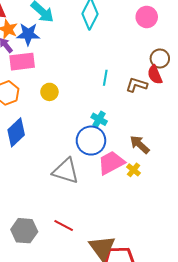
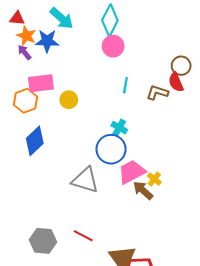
pink circle: (147, 17) -> (113, 46), moved
pink rectangle: (22, 62) -> (41, 83), moved
brown arrow: (140, 145) -> (143, 190), moved

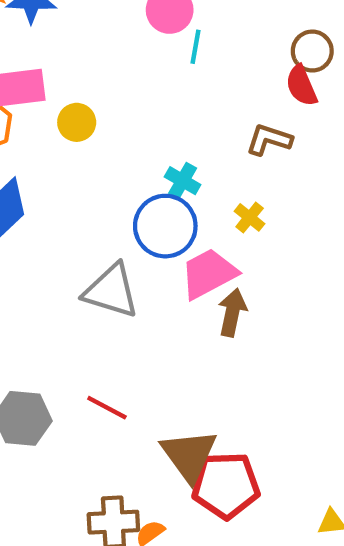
cyan line: (125, 85) -> (196, 47), moved
brown L-shape: (157, 92) -> (269, 140), moved
yellow cross: (154, 179) -> (250, 217), moved
brown arrow: (143, 190) -> (232, 313), turned 60

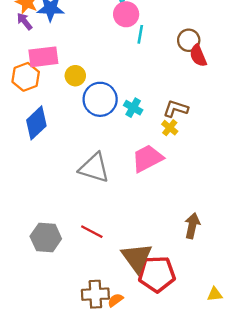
brown circle: (312, 51) -> (189, 40), moved
brown L-shape: (269, 140) -> (176, 109), moved
blue circle: (165, 226) -> (100, 99), moved
brown arrow: (232, 313) -> (192, 226), moved

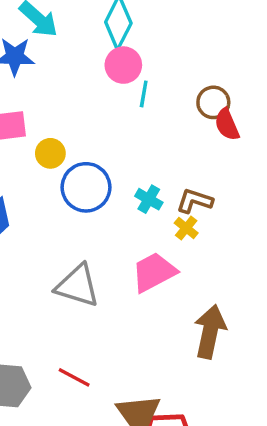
cyan cross: (133, 108) -> (149, 199), moved
brown arrow: (192, 226) -> (210, 332), moved, size x1.4

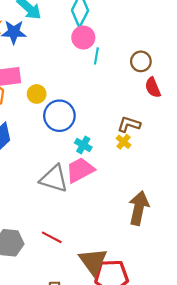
red semicircle: (227, 124) -> (153, 87), moved
cyan cross: (149, 199) -> (83, 145), moved
pink trapezoid: (154, 272) -> (80, 170), moved

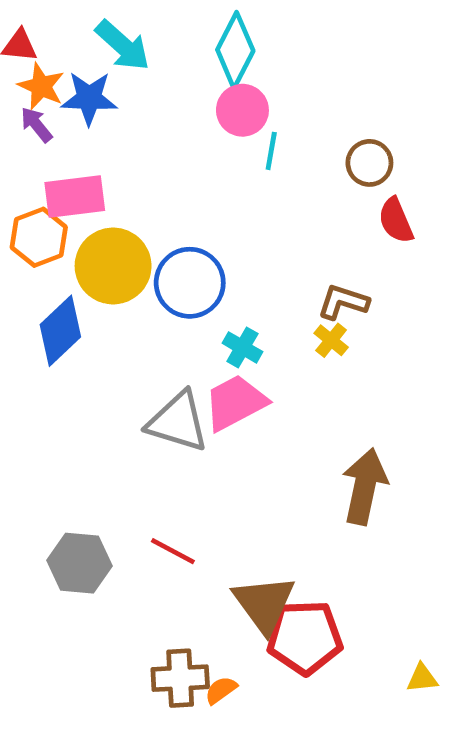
yellow circle: (37, 94) -> (113, 266), moved, size x1.8

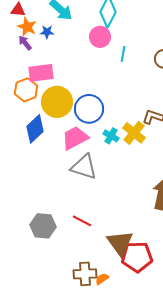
blue star: (89, 98) -> (47, 32), size x0.6
pink circle: (242, 110) -> (100, 37), moved
yellow cross: (331, 340) -> (134, 133), moved, size x1.6
pink trapezoid: (235, 403) -> (75, 138), moved

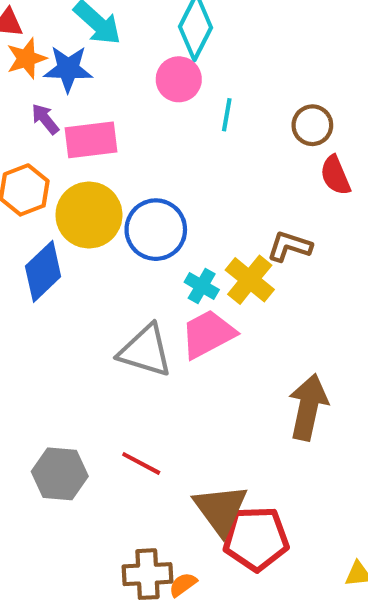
orange star: (27, 27) -> (26, 58), turned 30
blue star: (47, 32) -> (68, 69), size x1.6
purple arrow: (25, 43) -> (45, 119), moved
pink rectangle: (41, 73) -> (91, 140), moved
pink trapezoid: (75, 138) -> (208, 334), moved

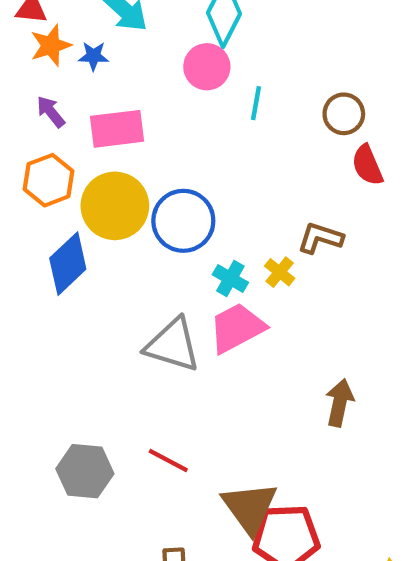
blue star: (68, 69) -> (93, 56), size x0.6
purple arrow: (45, 119) -> (51, 112), moved
yellow cross: (250, 280) -> (280, 272), size x0.6
brown arrow: (308, 407) -> (340, 403), size x0.7

